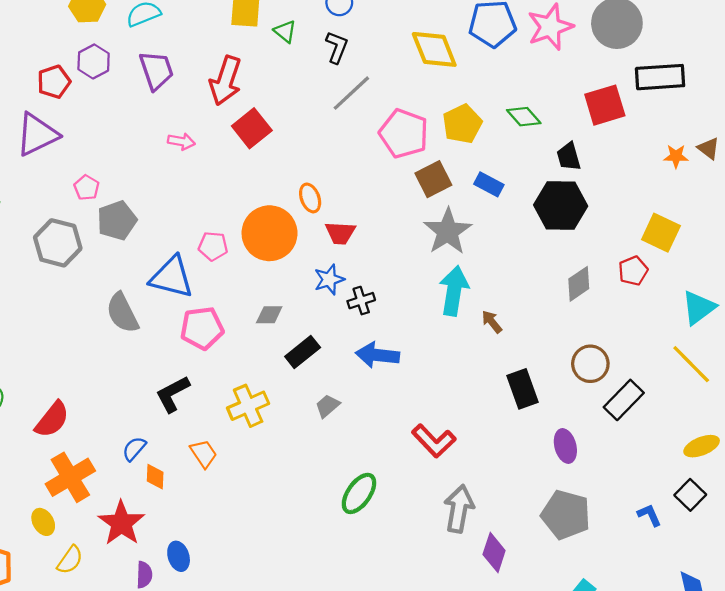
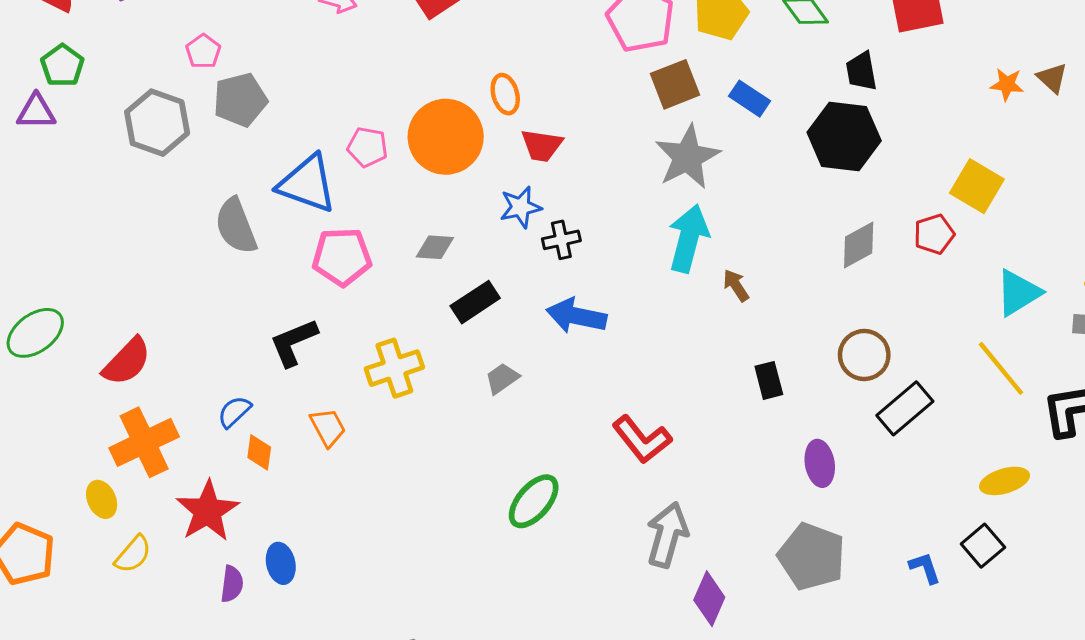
black rectangle: (522, 389) -> (769, 380), size x0.7

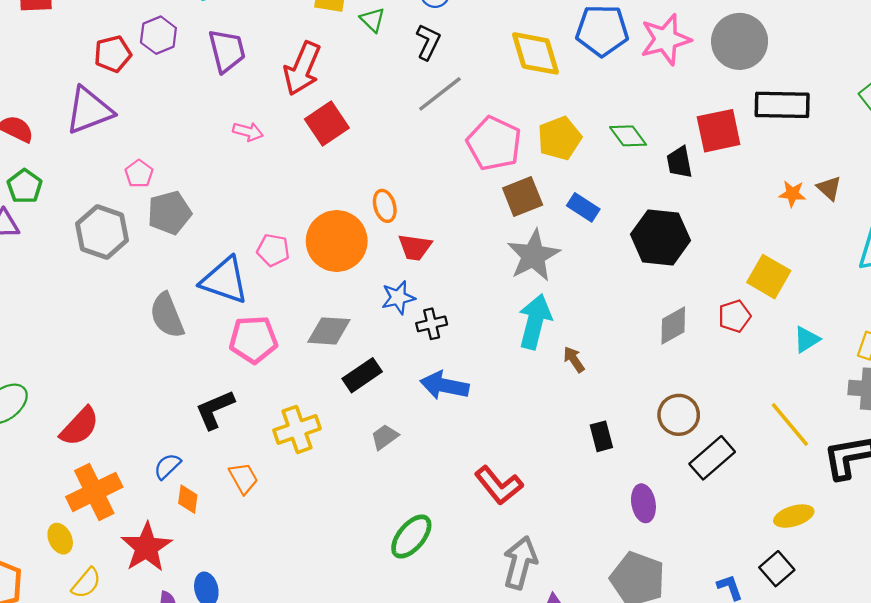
black trapezoid: (861, 71) -> (679, 162), moved
gray diamond: (435, 247) -> (329, 331), size x1.4
cyan triangle: (1018, 293) -> (807, 339), moved, size x0.7

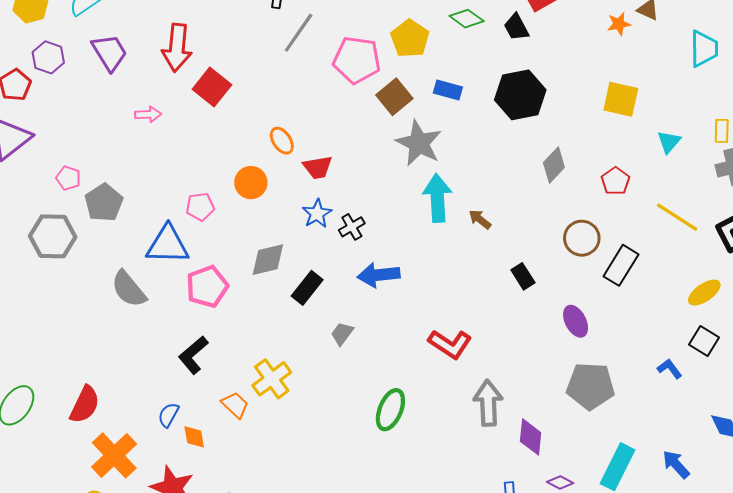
orange circle: (337, 241) -> (251, 183), size x0.6
red pentagon: (734, 316) -> (615, 181), moved
yellow cross: (297, 429) -> (272, 379), moved

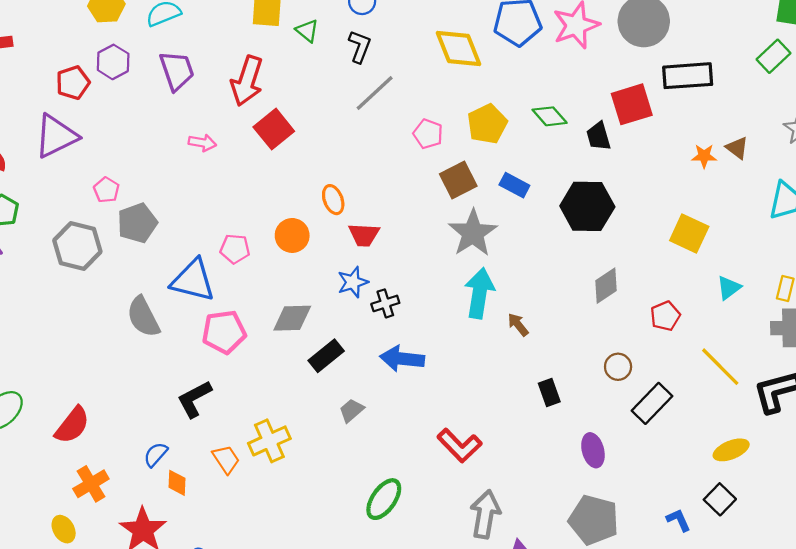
pink pentagon: (357, 60) -> (428, 134), size x0.6
brown circle: (582, 238) -> (618, 367), size x0.7
orange cross: (114, 455) -> (91, 484), size x0.7

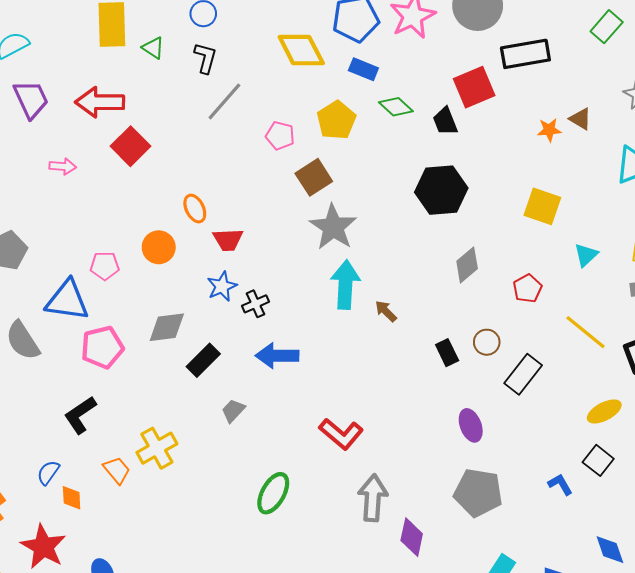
red arrow: (247, 81) -> (100, 102), turned 78
blue rectangle: (514, 185) -> (363, 69), moved
black rectangle: (549, 393) -> (447, 353), moved

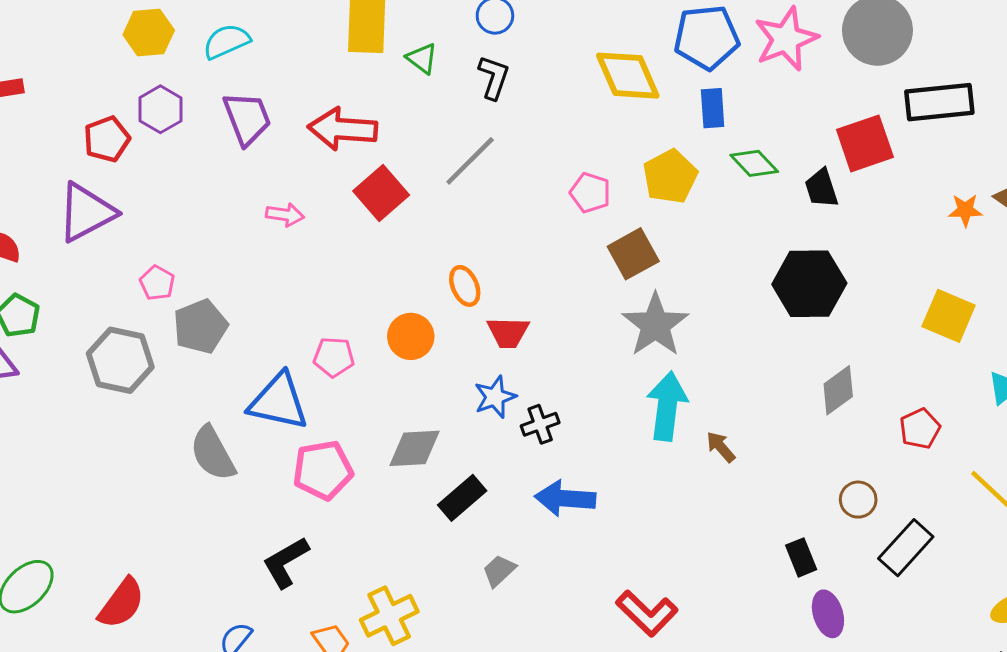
blue rectangle: (363, 69) -> (713, 108), turned 60
gray line: (224, 101) -> (470, 161), moved
black rectangle: (447, 353) -> (801, 557), moved

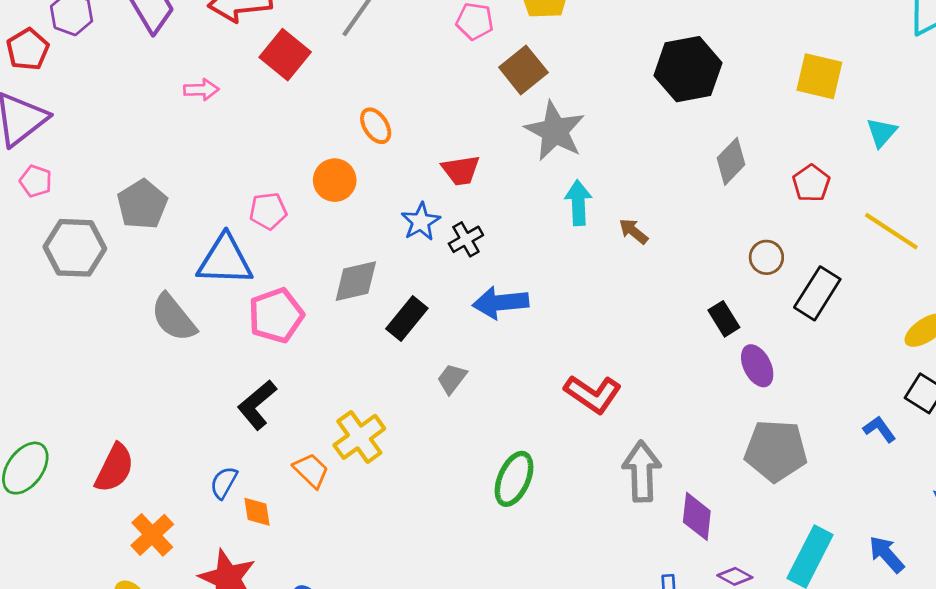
pink pentagon: (157, 283) -> (36, 181), moved
red trapezoid: (508, 332) -> (461, 170), moved
cyan arrow: (667, 406) -> (578, 203), size x0.7

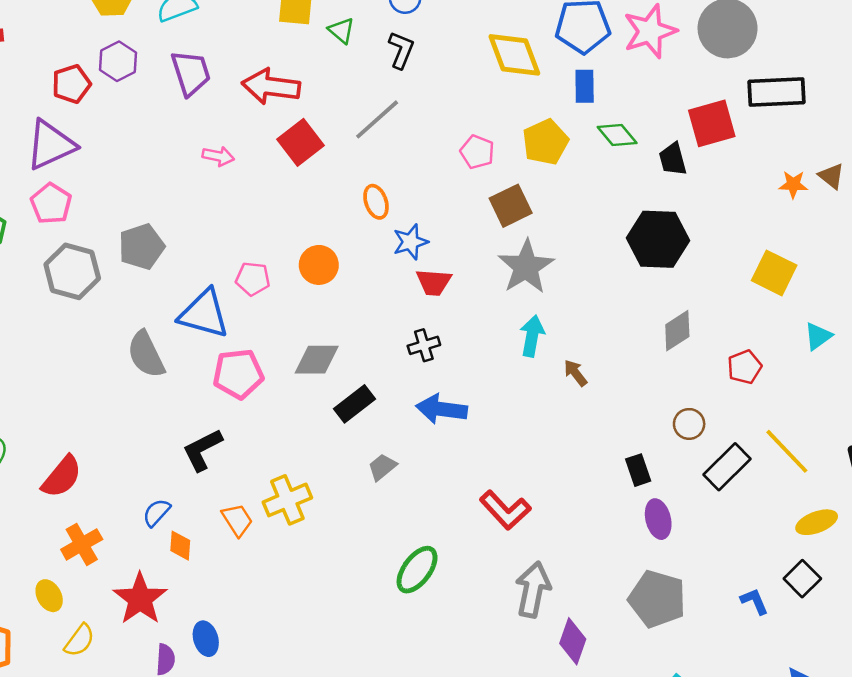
orange ellipse: (376, 126) -> (376, 202), moved
pink pentagon: (36, 181) -> (51, 204), size x1.4
blue star: (421, 222) -> (410, 242), moved
yellow line: (891, 231) -> (787, 451), moved

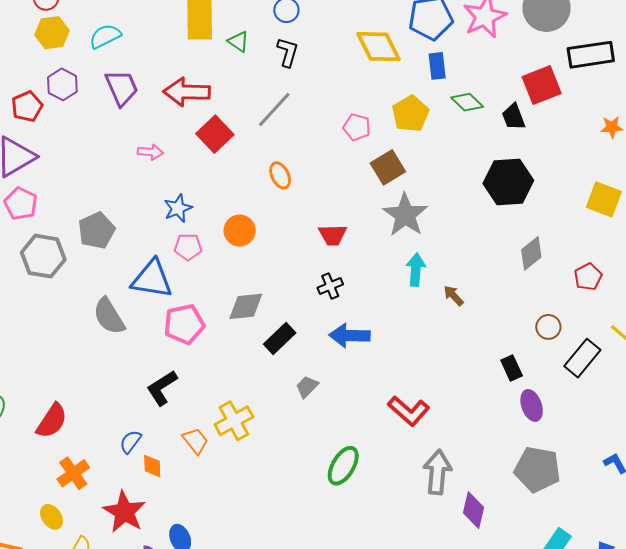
blue star: (410, 242) -> (178, 208), moved

